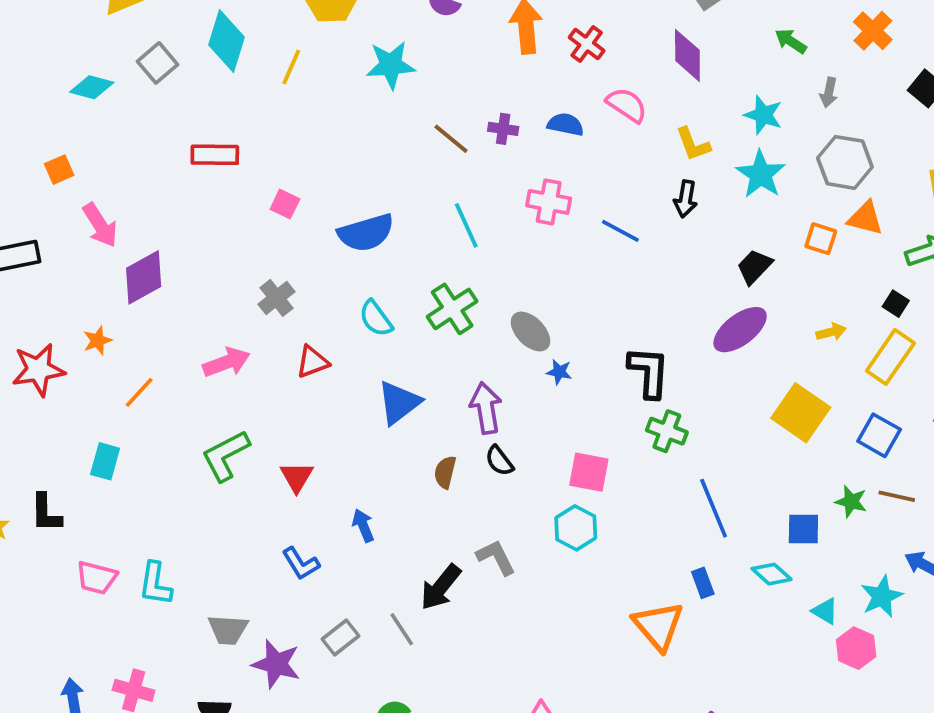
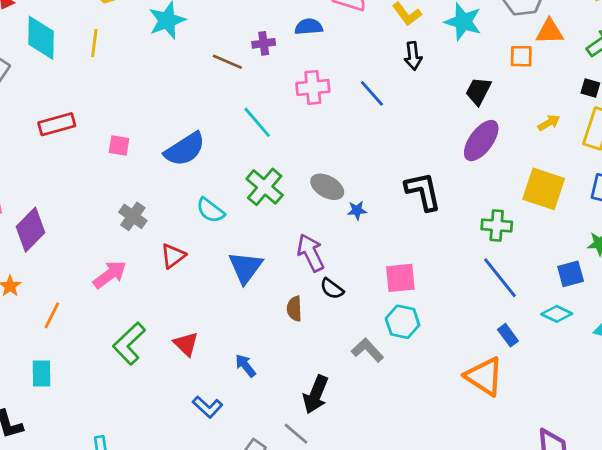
blue line: (620, 231) -> (372, 93), turned 36
green cross: (667, 431) -> (497, 226), moved
gray L-shape: (496, 557) -> (367, 350), moved

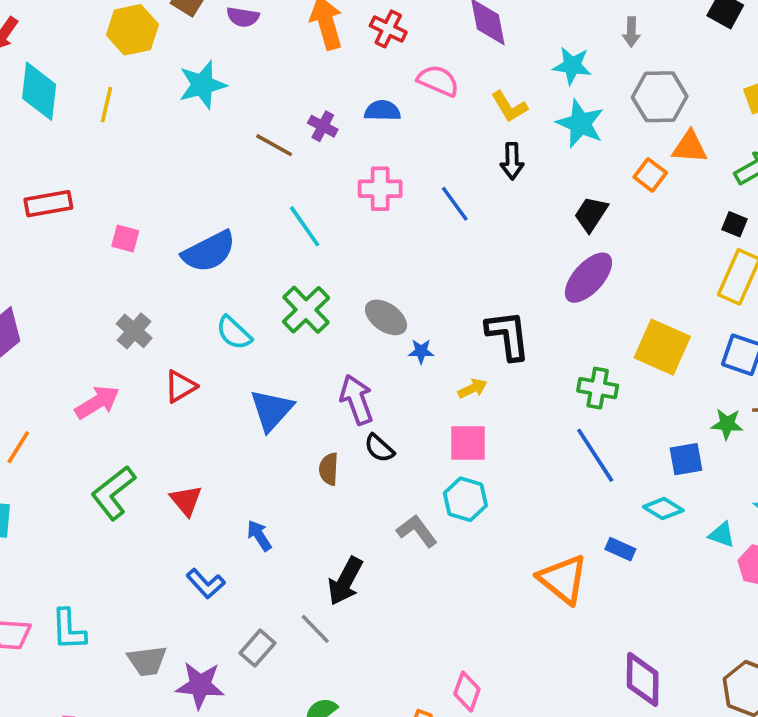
purple cross: (264, 43) -> (323, 126), turned 30
orange square: (521, 56) -> (650, 175), turned 30
yellow arrow: (549, 123) -> (472, 388), moved
blue rectangle: (508, 335) -> (620, 549), moved, turned -35

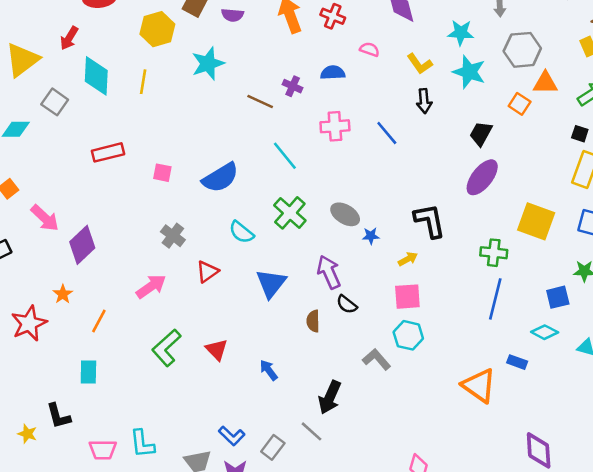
pink semicircle: (438, 81) -> (370, 49), size x0.7
blue line: (595, 455) -> (495, 299), turned 51
blue L-shape: (206, 584) -> (232, 436), moved

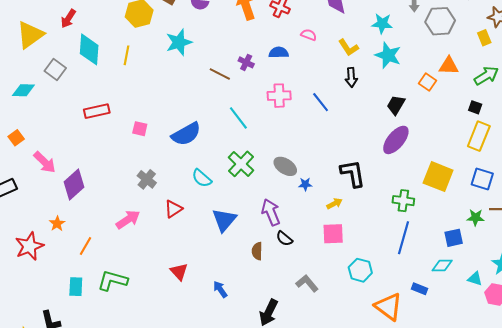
gray hexagon: (522, 50) -> (440, 21), moved
cyan diamond: (545, 332) -> (442, 265), turned -30
cyan hexagon: (408, 335) -> (360, 270), moved
green L-shape: (166, 348) -> (113, 280), moved, turned 56

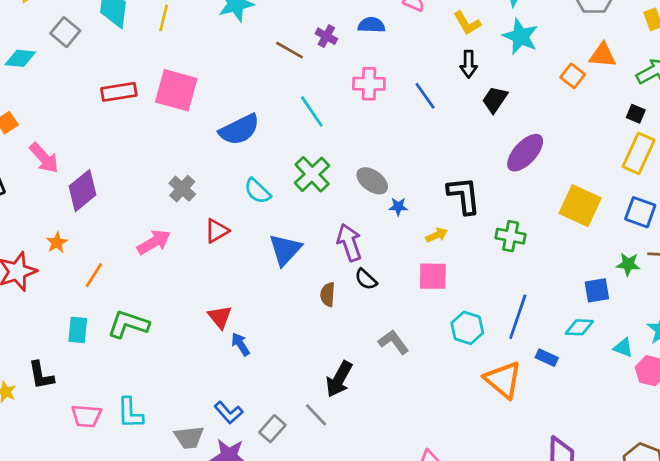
black trapezoid: (396, 105) -> (495, 100), moved
pink square: (140, 129) -> (176, 90), moved, size x2.0
green cross: (403, 201) -> (511, 236), moved
blue line: (404, 238) -> (518, 317), moved
blue arrow: (220, 289) -> (240, 344), moved

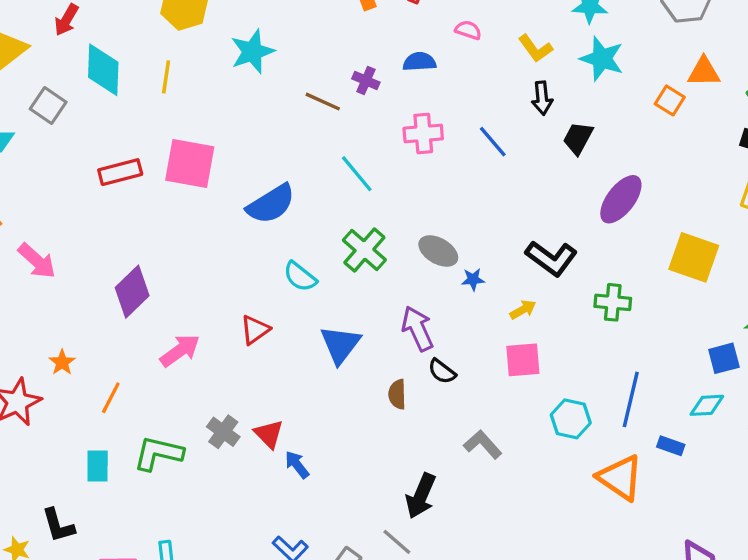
gray cross: (182, 189) -> (223, 432), moved
purple diamond: (82, 191) -> (132, 292), moved
black L-shape: (464, 195) -> (551, 258), turned 138

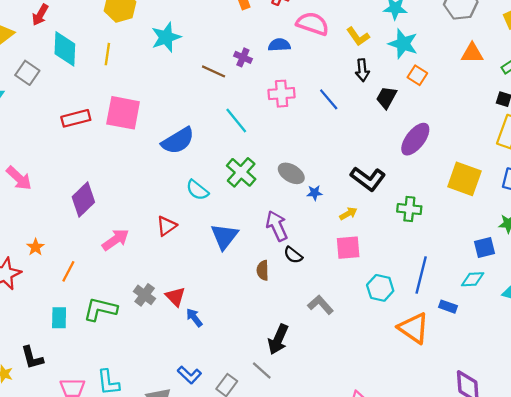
pink semicircle: (468, 30) -> (313, 24), size x1.8
orange square: (670, 100) -> (417, 75), moved

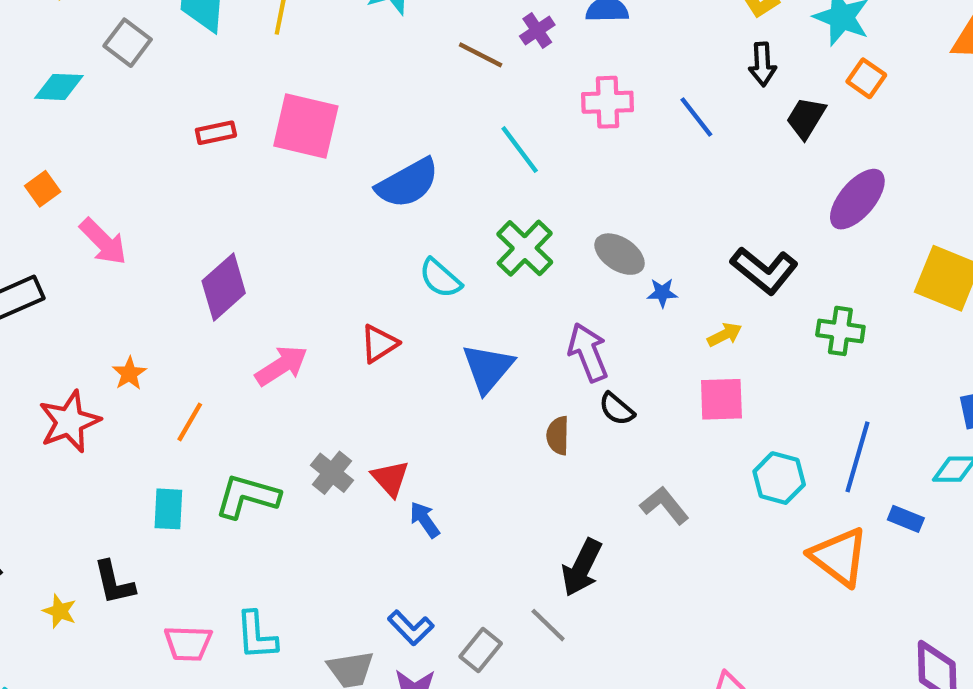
purple cross: (243, 57) -> (537, 31), turned 30
red rectangle: (76, 118) -> (216, 133), size x0.7

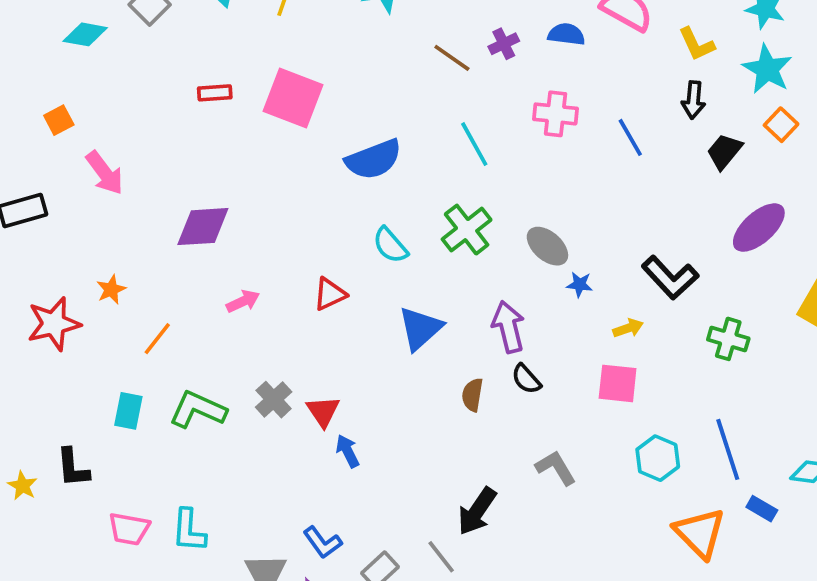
purple diamond: (224, 287) -> (203, 227), turned 30
pink arrow: (281, 366) -> (243, 301), size x0.7
blue line: (858, 457) -> (728, 449), turned -42

